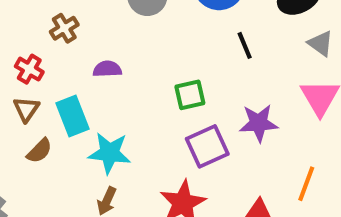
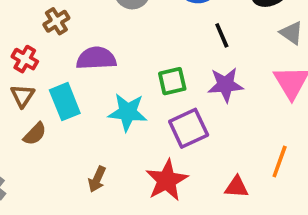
purple semicircle: (107, 69) -> (96, 58), size x1.5
purple star: (259, 123) -> (225, 85), moved
cyan star: (109, 153) -> (128, 112), moved

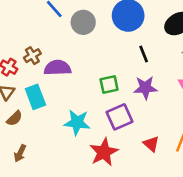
brown cross: (56, 21) -> (32, 56), moved
cyan star: (128, 112) -> (77, 122), moved
brown arrow: (97, 179) -> (20, 153), moved
red triangle: (237, 187) -> (151, 144), moved, turned 36

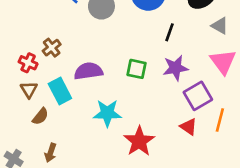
black line: (144, 54) -> (169, 32), turned 48
purple semicircle: (58, 68) -> (88, 71), moved
green square: (109, 85) -> (137, 69), turned 30
purple square: (120, 117) -> (198, 96), moved

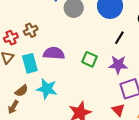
red cross: (28, 63) -> (11, 38), turned 32
cyan star: (107, 113) -> (47, 89), moved
brown semicircle: (40, 116) -> (22, 91), moved

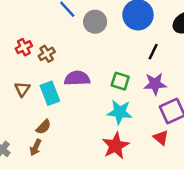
red cross: (11, 38) -> (24, 47), moved
cyan star: (47, 89) -> (120, 112), moved

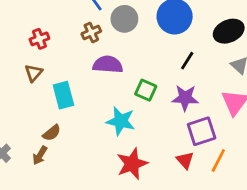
brown cross: (47, 54) -> (91, 32), moved
purple semicircle: (77, 78) -> (108, 64), moved
brown triangle: (22, 89) -> (34, 73), moved
cyan star: (120, 112) -> (121, 121), moved

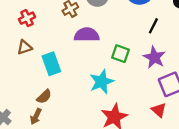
brown triangle: (34, 73) -> (25, 47), turned 35
purple star: (185, 98) -> (154, 57), turned 30
cyan star: (121, 121) -> (102, 82), turned -30

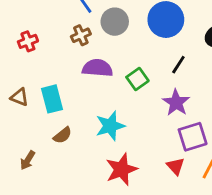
brown triangle: (25, 47) -> (20, 97), moved, turned 35
green square: (120, 54) -> (137, 79), moved, turned 30
brown semicircle: (44, 97) -> (63, 135), moved

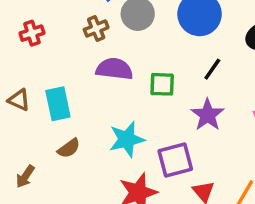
green square: (137, 79) -> (162, 84), turned 35
purple square: (193, 137) -> (175, 160), moved

